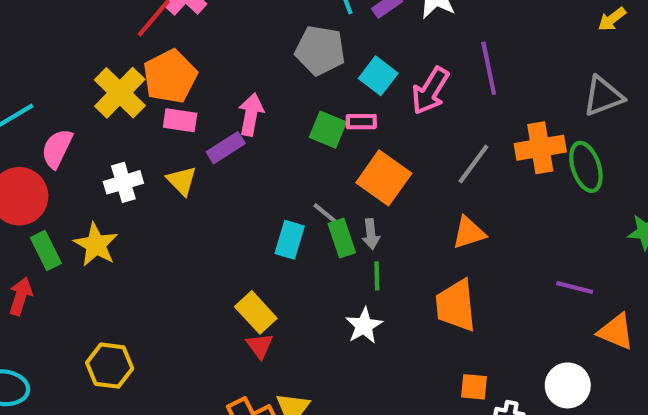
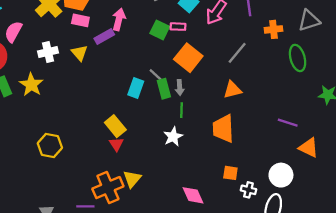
orange cross: (540, 148) -> (273, 29), moved, size x0.7
yellow hexagon: (110, 366) -> (50, 146), moved

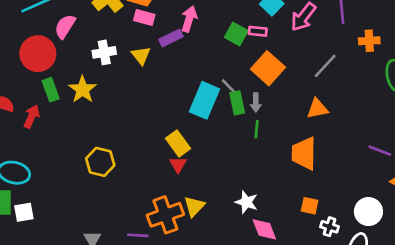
cyan rectangle: (136, 88) -> (204, 100), size x1.5
white star: (173, 137) -> (246, 202), moved, turned -30

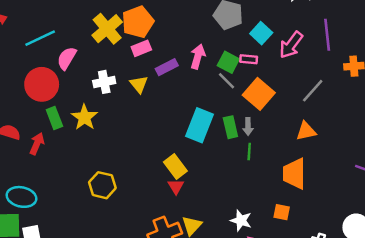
pink rectangle: (144, 17) -> (141, 48), turned -36
pink arrow: (189, 19) -> (198, 57), moved
gray line: (230, 87) -> (226, 81), moved
orange square: (310, 206) -> (282, 212), moved

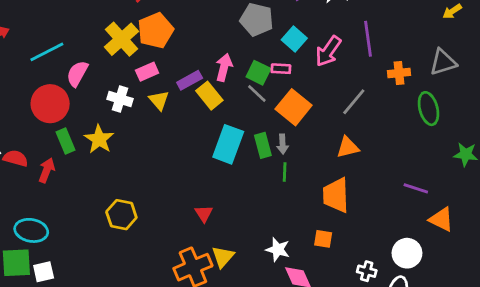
pink rectangle: (141, 48) -> (147, 72), moved
white cross: (104, 82) -> (120, 99), turned 30
yellow rectangle: (175, 166) -> (209, 96), moved

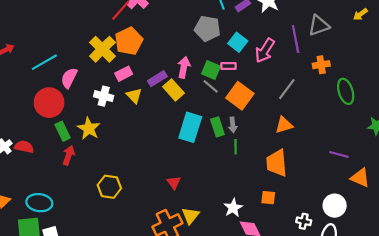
gray triangle: (443, 62) -> (319, 25), moved
red arrow: (47, 170) -> (69, 155), moved
white star: (278, 249) -> (233, 208), turned 30

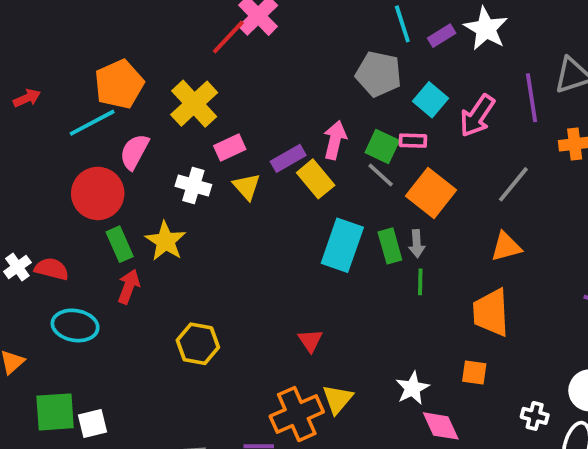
orange pentagon: (129, 41) -> (119, 84), moved
cyan ellipse: (39, 203) -> (75, 325), moved

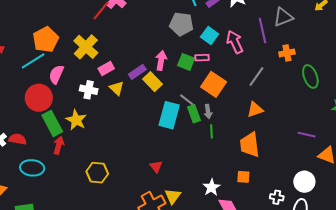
pink arrow: (477, 116) -> (235, 42), turned 125
gray line: (381, 175) -> (187, 100), moved
green rectangle: (120, 244) -> (52, 123), size x1.4

